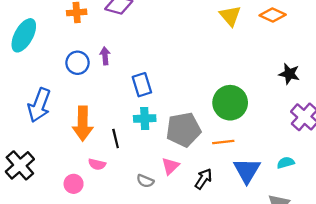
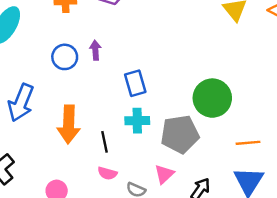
green circle: (230, 103) -> (212, 98), moved
orange line: (223, 142) -> (248, 143), moved
pink semicircle: (97, 164) -> (107, 173), moved

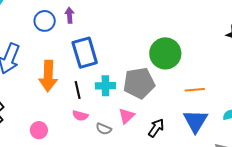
blue rectangle: (135, 83) -> (85, 53), moved, size x1.4
cyan cross: (137, 121) -> (105, 86), moved

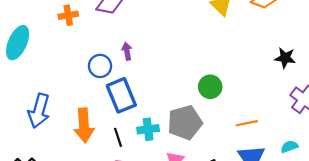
purple arrow: (70, 15) -> (127, 51), moved
blue circle: (45, 21) -> (100, 66), moved
green circle: (165, 53) -> (210, 87), size x0.7

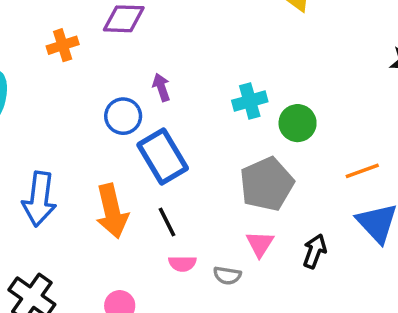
cyan cross: (148, 129) -> (250, 101), moved

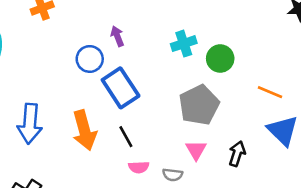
orange line: (362, 171) -> (270, 92), turned 45

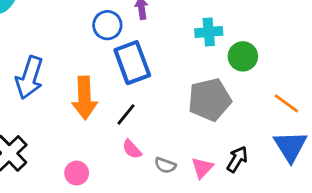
black line: (126, 137) -> (126, 114), turned 55
pink triangle: (196, 150) -> (202, 168), moved
pink semicircle: (139, 167) -> (132, 149), turned 36

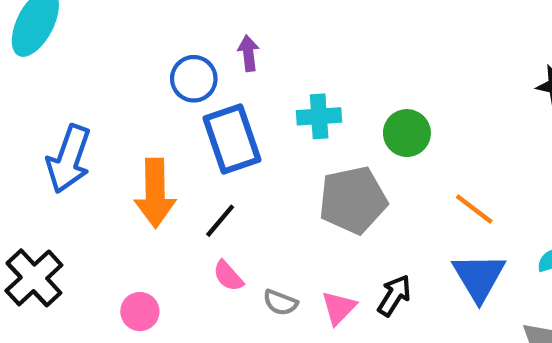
cyan cross: (209, 32) -> (319, 116), moved

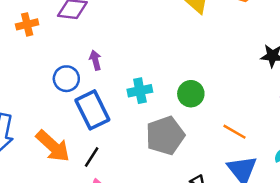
orange arrow: (155, 193) -> (53, 146), turned -39

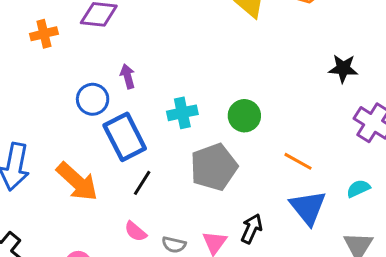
black line: (92, 157) -> (142, 183), moved

